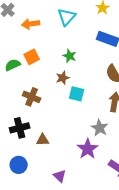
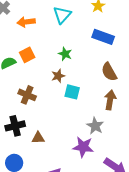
purple star: (88, 149) -> (83, 147), turned -30

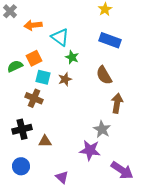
cyan triangle: (62, 15) -> (60, 37), moved, turned -36
brown semicircle: (109, 72) -> (104, 75), moved
cyan square: (72, 92) -> (43, 77), moved

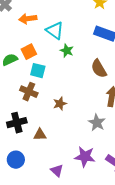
brown star: (65, 79) -> (60, 104), moved
purple star: (90, 150) -> (85, 157), moved

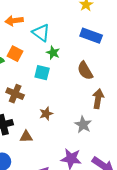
orange square: (29, 52) -> (15, 54), turned -35
cyan square: (38, 71) -> (42, 73), moved
brown star: (60, 104) -> (46, 114), moved

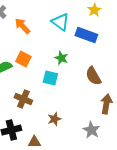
orange arrow: (14, 21) -> (22, 26), turned 54
cyan triangle: (41, 33) -> (60, 22), moved
blue rectangle: (91, 36) -> (86, 35), moved

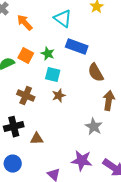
blue rectangle: (86, 35) -> (77, 47), moved
green star: (61, 58) -> (48, 54), moved
brown star: (54, 119) -> (59, 96), moved

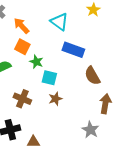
green star: (48, 54) -> (36, 62), moved
orange square: (26, 56) -> (22, 47), moved

